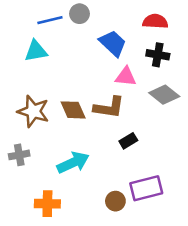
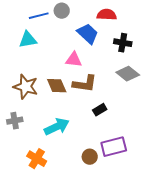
red semicircle: (155, 21) -> (107, 15), moved
pink triangle: (126, 77) -> (74, 60), moved
orange cross: (47, 204) -> (37, 159), turned 30

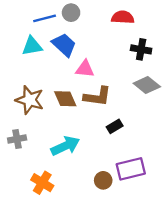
blue trapezoid: (88, 34) -> (64, 45), moved

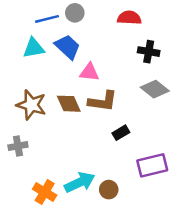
cyan arrow: (65, 146) -> (80, 182), moved
purple rectangle: (131, 169) -> (152, 165), moved

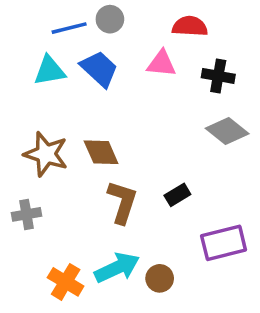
pink triangle: (89, 72) -> (161, 64), moved
brown L-shape: (103, 101) -> (122, 202), moved, turned -80

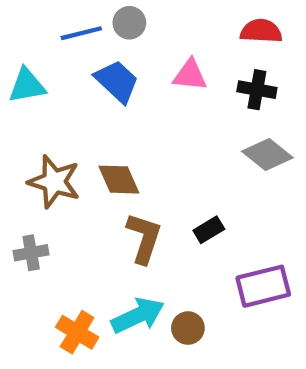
red semicircle: (190, 26) -> (261, 31), moved
cyan triangle: (50, 71) -> (27, 85), moved

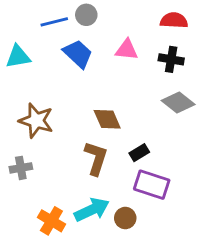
brown diamond: (119, 180) -> (107, 119), moved
purple rectangle: (263, 286) -> (152, 185), moved, turned 32

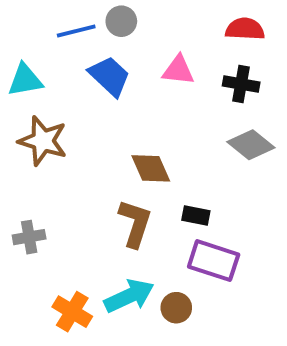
brown star: (36, 121) -> (43, 141), moved
black rectangle: (139, 153) -> (196, 215), turned 42

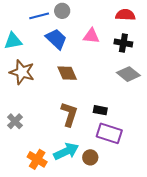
brown diamond: (151, 168) -> (67, 73), moved
gray cross: (29, 237) -> (15, 121), turned -35

